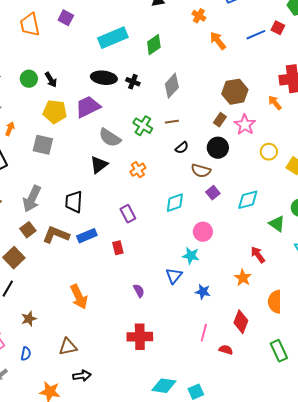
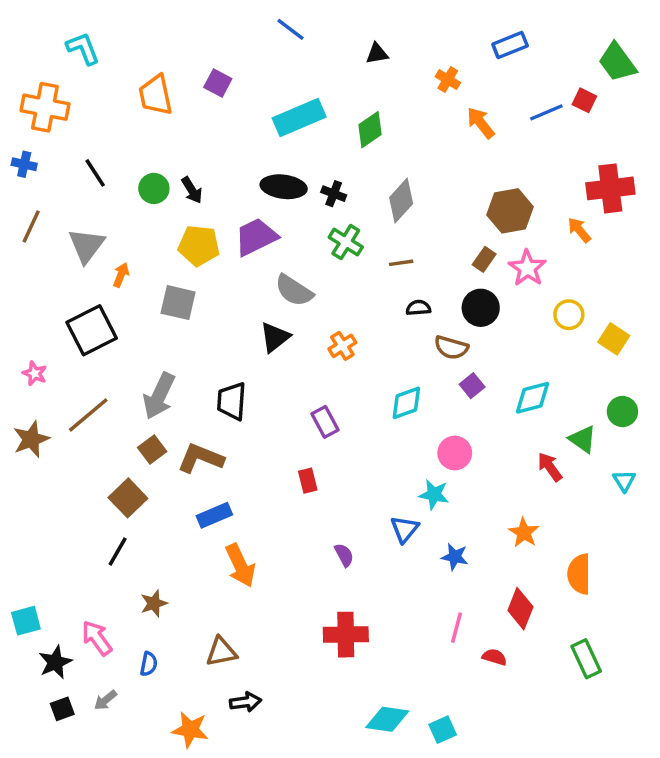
green cross: (143, 126) -> (346, 242), moved
black semicircle: (182, 148) -> (418, 308), turned -144
blue rectangle: (87, 236) -> (214, 515), moved
red arrow: (258, 255) -> (550, 467), moved

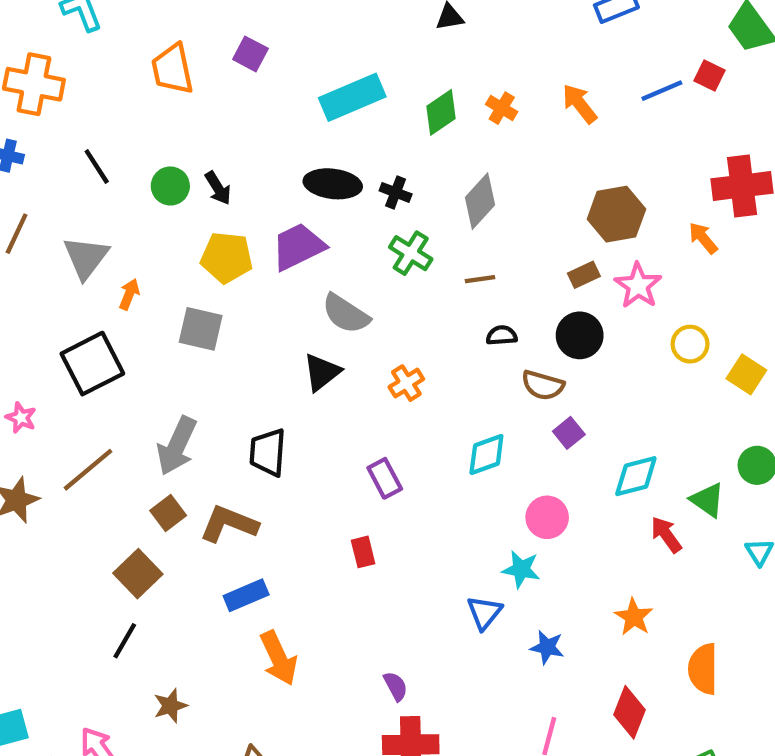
orange cross: (448, 80) -> (502, 108), moved
brown rectangle: (484, 259) -> (584, 275), turned 30
cyan diamond: (533, 398) -> (636, 476), moved
purple semicircle: (344, 555) -> (396, 686), moved

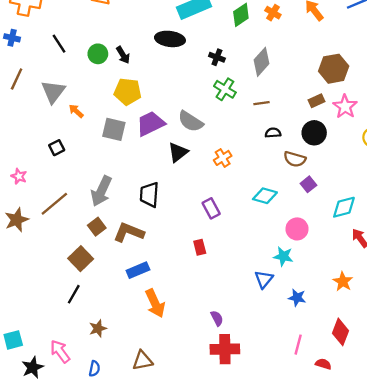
black ellipse: (333, 184) -> (170, 39), moved
purple trapezoid: (298, 247) -> (151, 124), moved
orange arrow: (129, 294) -> (76, 111), turned -70
black square: (92, 364) -> (57, 148), size x0.5
cyan diamond: (486, 455) -> (265, 196), turned 35

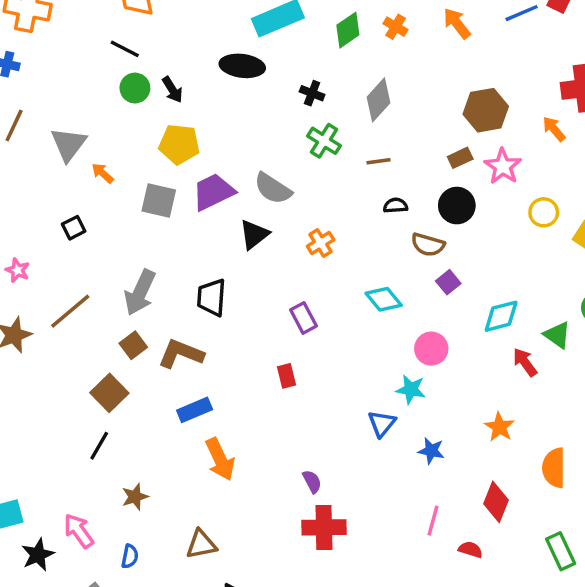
black line: (59, 44) -> (125, 49), moved, turned -30
cyan diamond: (265, 196) -> (384, 299), turned 35

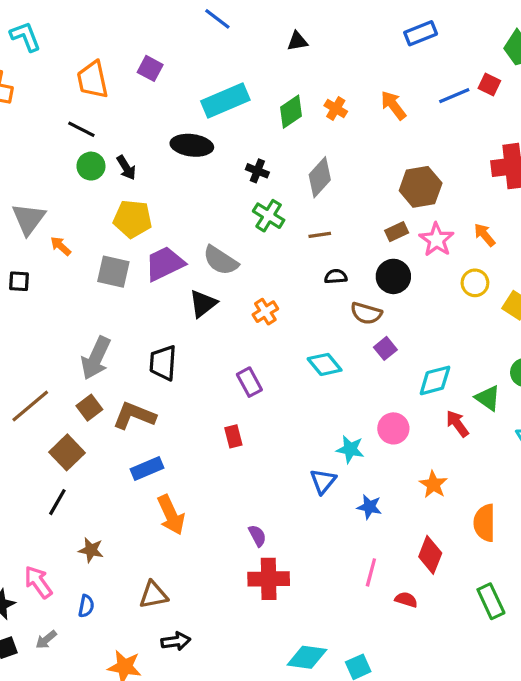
orange arrow: (554, 129) -> (485, 235), moved
black square: (74, 228) -> (19, 281), moved, turned 30
brown line: (70, 311) -> (30, 406), moved
pink circle: (431, 349) -> (393, 428), moved
brown star: (135, 497) -> (91, 550), turned 30

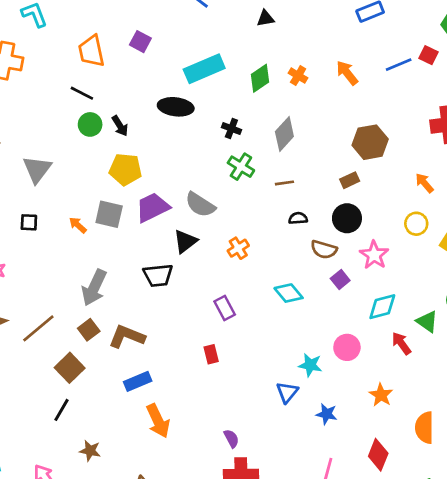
pink star: (437, 240) -> (374, 255), moved
orange arrow: (61, 246) -> (78, 225), moved
black trapezoid: (163, 363) -> (158, 275), moved, turned -100

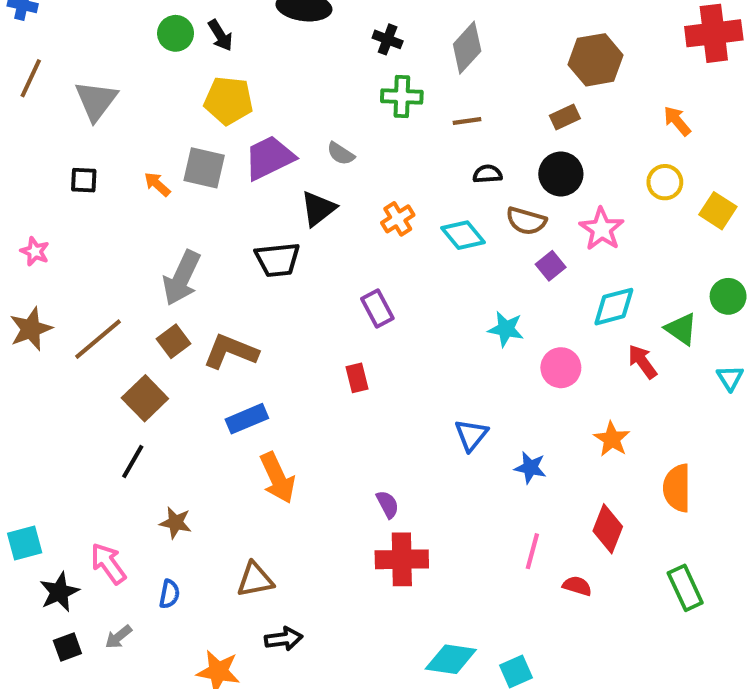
green cross: (241, 167) -> (402, 97), turned -30
gray semicircle: (200, 205) -> (341, 154), size x0.6
cyan diamond: (289, 293) -> (463, 235), moved
cyan star: (310, 365) -> (506, 329), moved

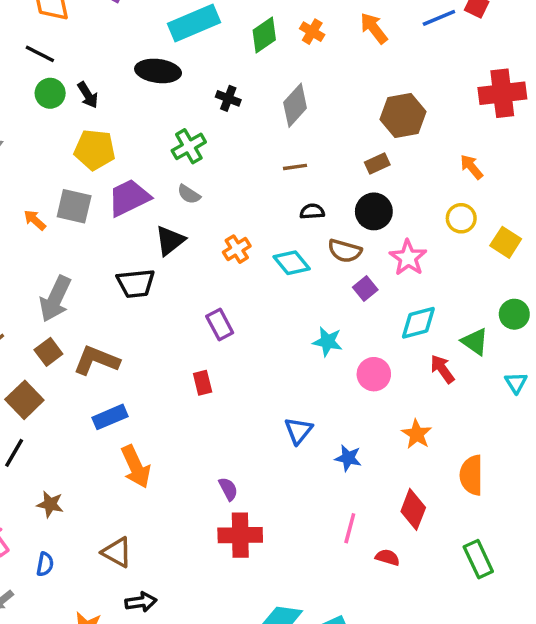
green cross: (402, 97) -> (189, 146), moved, turned -32
brown triangle: (255, 580) -> (117, 552), turned 40

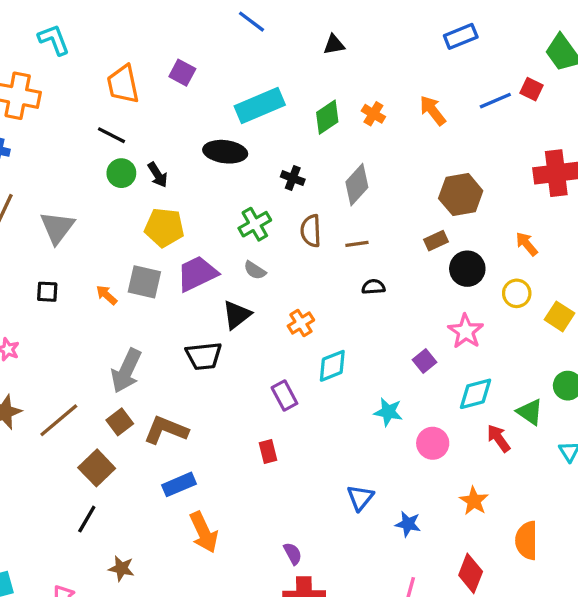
black circle: (374, 211) -> (467, 269), moved
brown semicircle: (345, 251) -> (311, 231), moved, turned 72
cyan diamond: (292, 263) -> (332, 366), moved, turned -72

